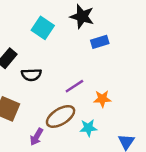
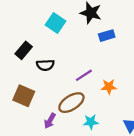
cyan star: (88, 128) -> (91, 122), moved

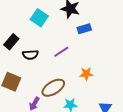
purple line: (84, 75) -> (61, 52), moved

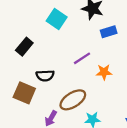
black semicircle: (30, 55) -> (45, 76), moved
orange star: (86, 74) -> (104, 72), moved

